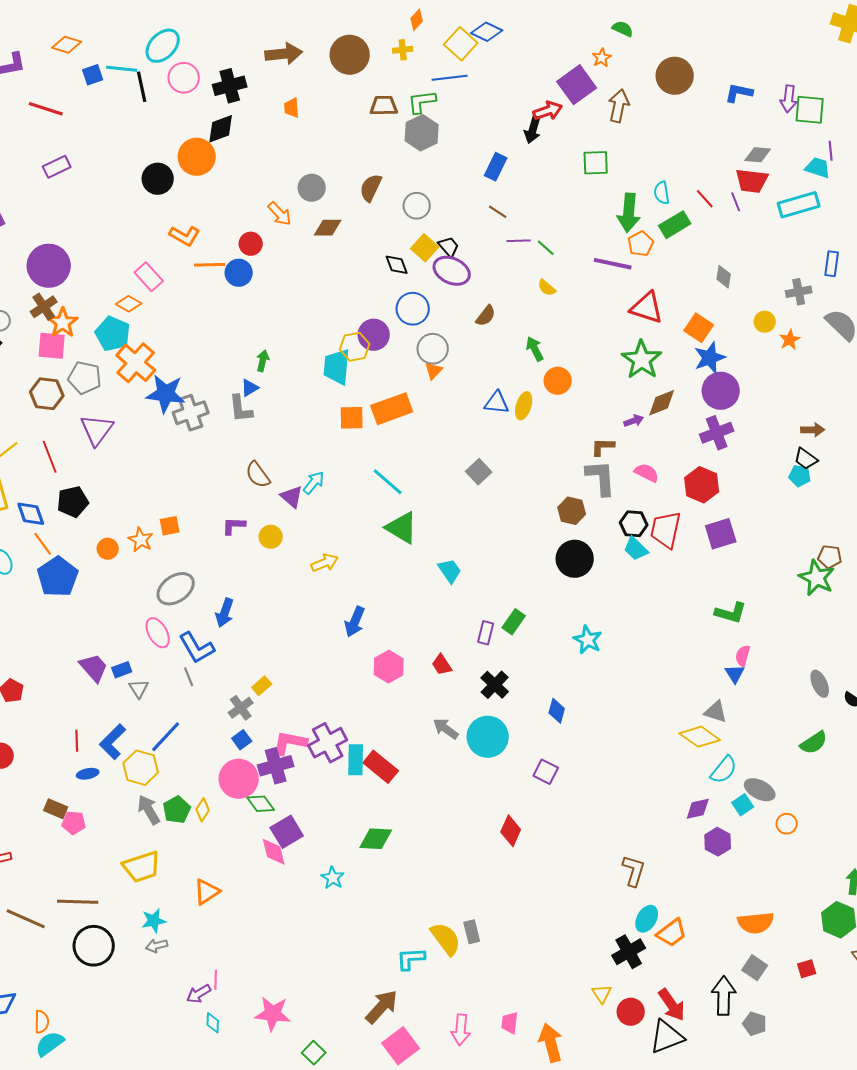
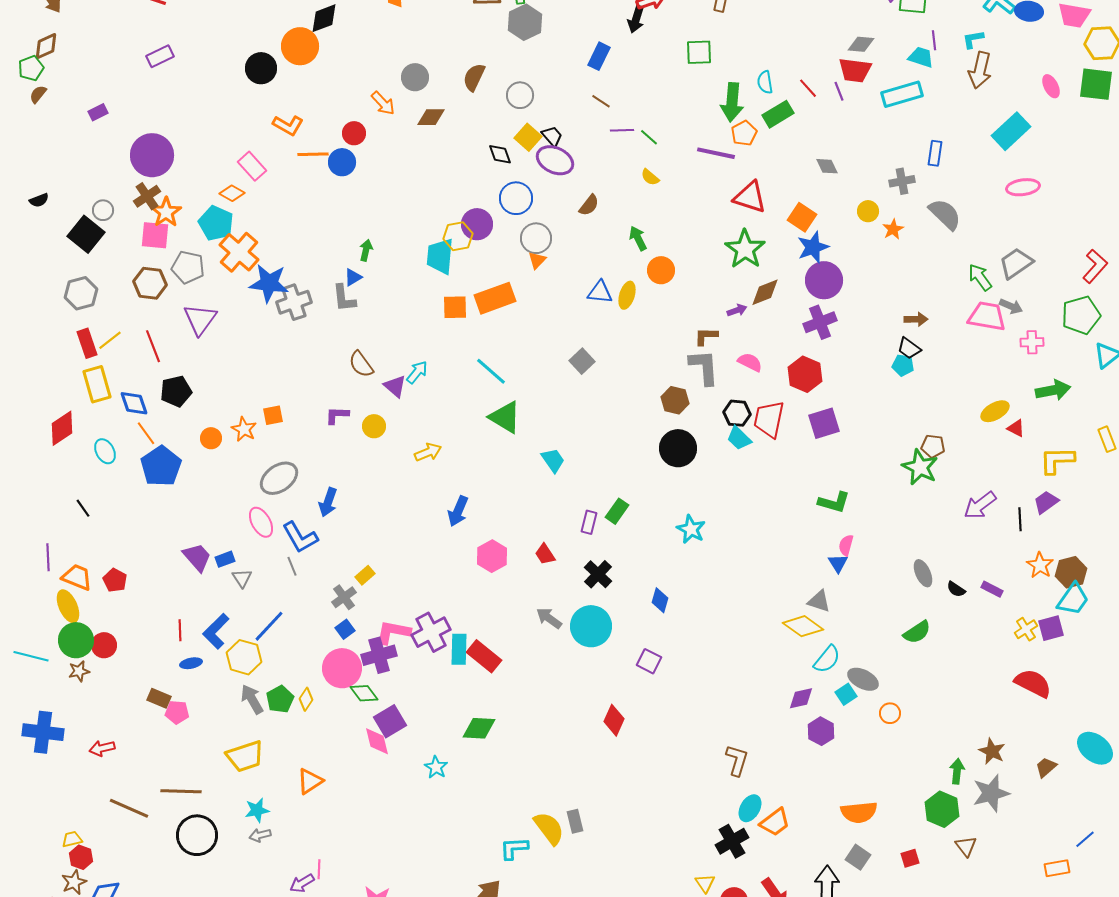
gray diamond: (724, 277) -> (827, 166), turned -35

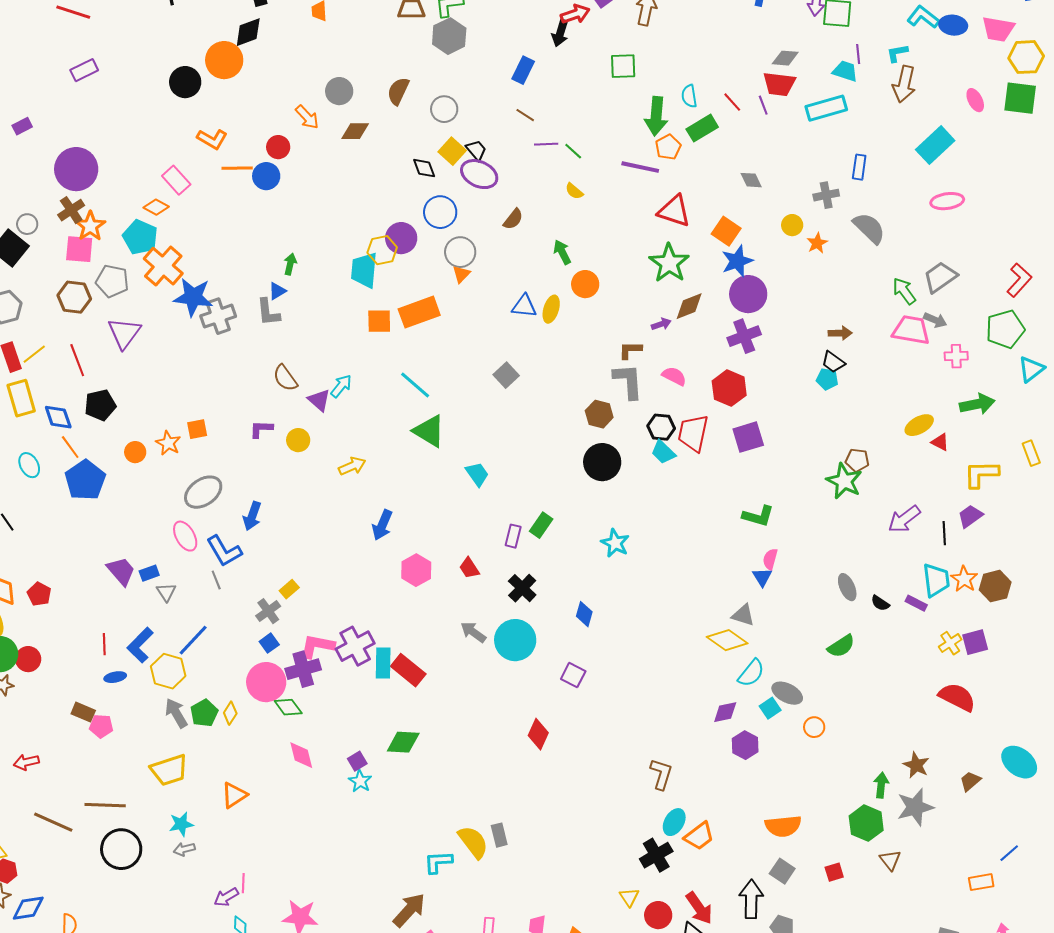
cyan trapezoid: (1073, 599) -> (936, 580), moved, turned -42
purple square: (390, 721) -> (357, 761), moved, size x0.6

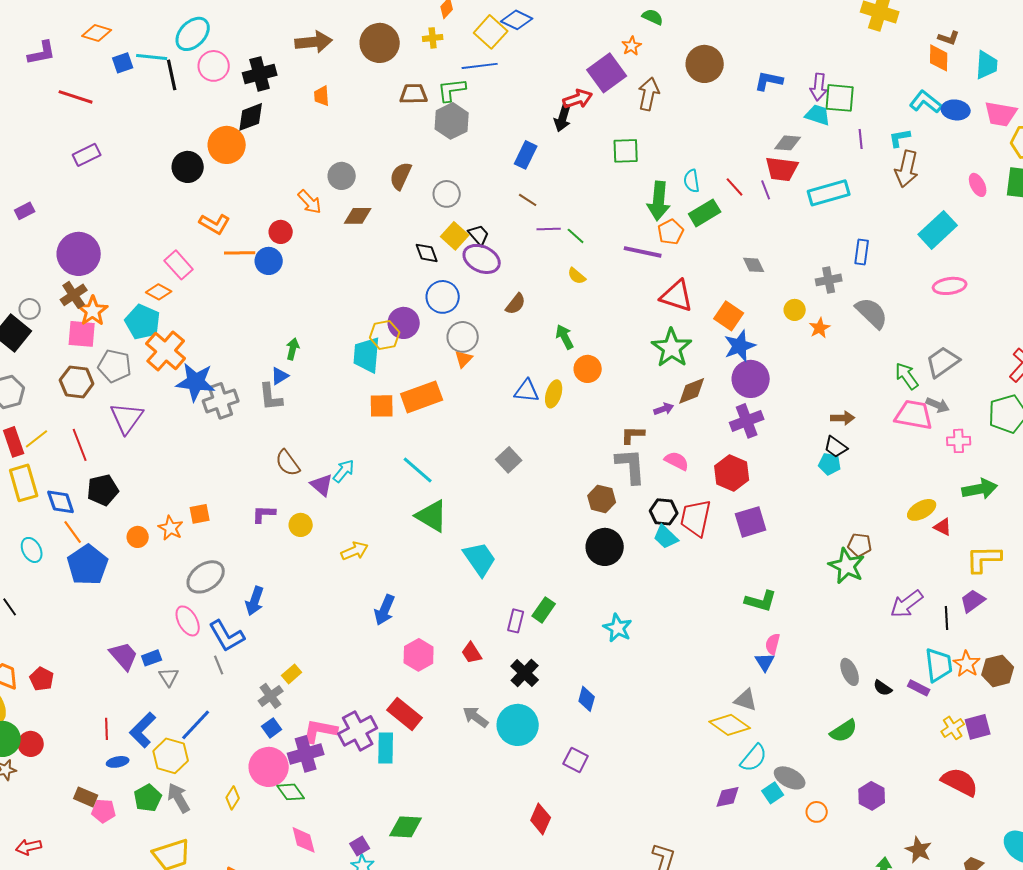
cyan trapezoid: (845, 71) -> (818, 115), moved
cyan trapezoid: (477, 474) -> (480, 559), size x1.4
red rectangle: (408, 670) -> (405, 714), moved
green pentagon: (204, 713) -> (148, 798), moved
purple hexagon: (745, 745) -> (872, 796), moved

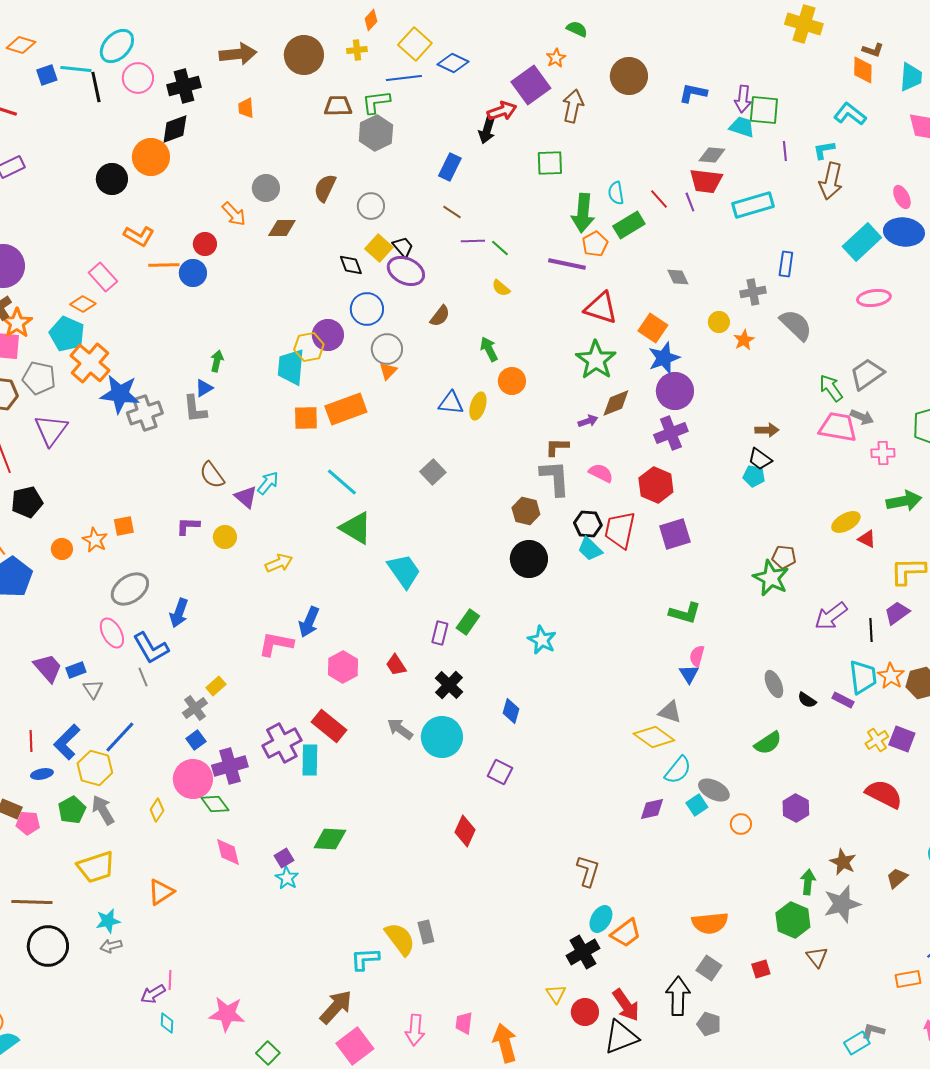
blue diamond: (517, 20) -> (453, 63), moved
blue ellipse: (956, 110) -> (904, 232), moved, size x1.4
purple square: (978, 727) -> (902, 739), turned 36
pink L-shape: (320, 731) -> (276, 644), moved

